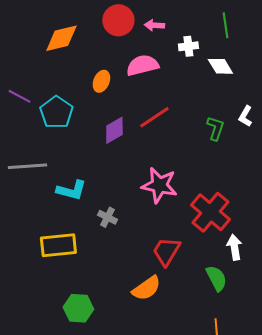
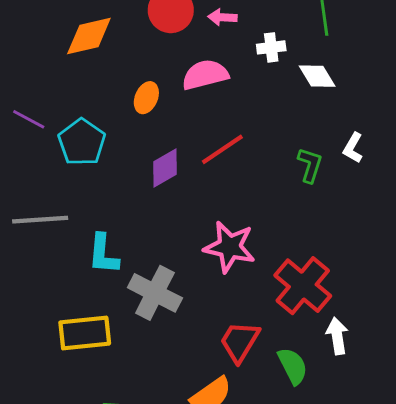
cyan L-shape: (71, 190) -> (103, 254), turned 80
gray cross: (107, 217) -> (155, 293), size x1.8
green semicircle: (216, 278) -> (293, 366), moved

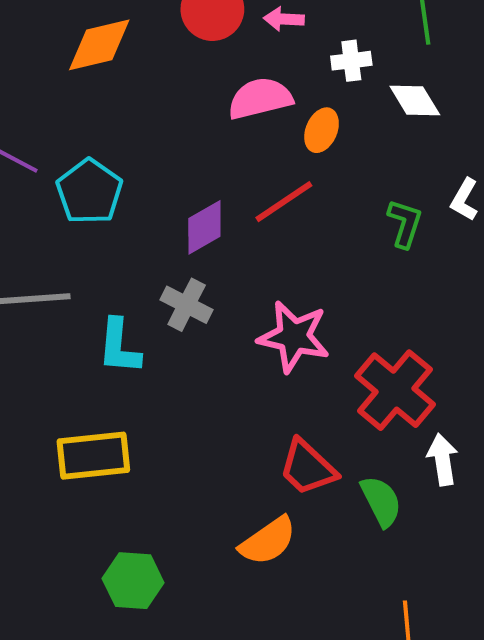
orange ellipse: (146, 98) -> (322, 130), moved
gray cross: (155, 293) -> (187, 305), moved, size x0.7
red trapezoid: (240, 342) -> (308, 468), turned -78

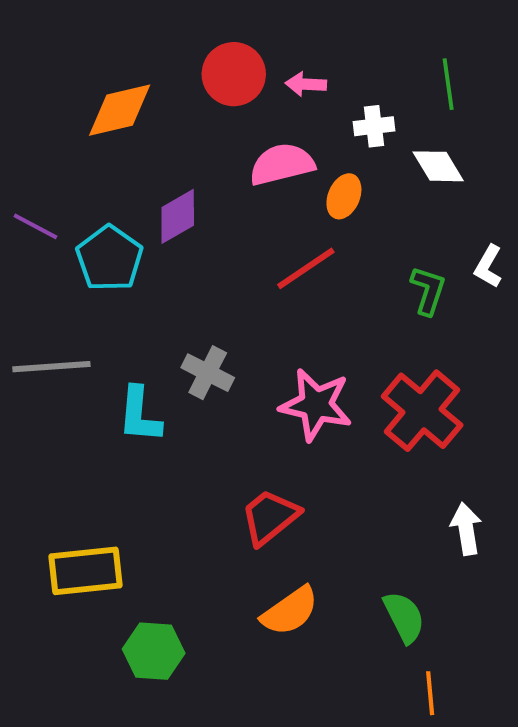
purple diamond: (204, 227) -> (178, 216), moved
red cross: (395, 390) -> (422, 411), moved
yellow rectangle: (93, 456) -> (86, 571), moved
red trapezoid: (308, 468) -> (270, 517), moved, turned 98
green semicircle: (381, 501) -> (404, 617), moved

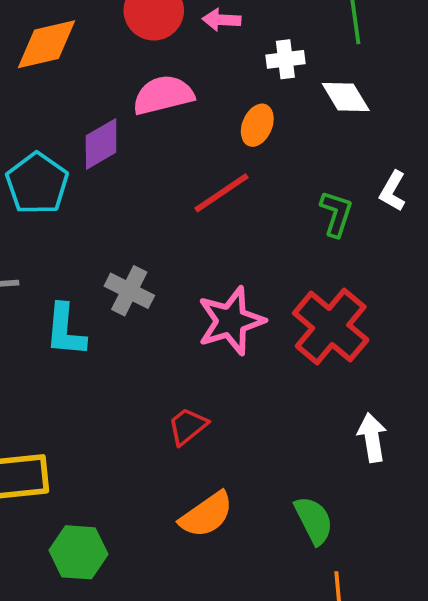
pink semicircle: (282, 164) -> (163, 95), moved
pink star: (316, 405) -> (231, 321), turned -30
red trapezoid: (270, 517) -> (188, 426), size x0.7

